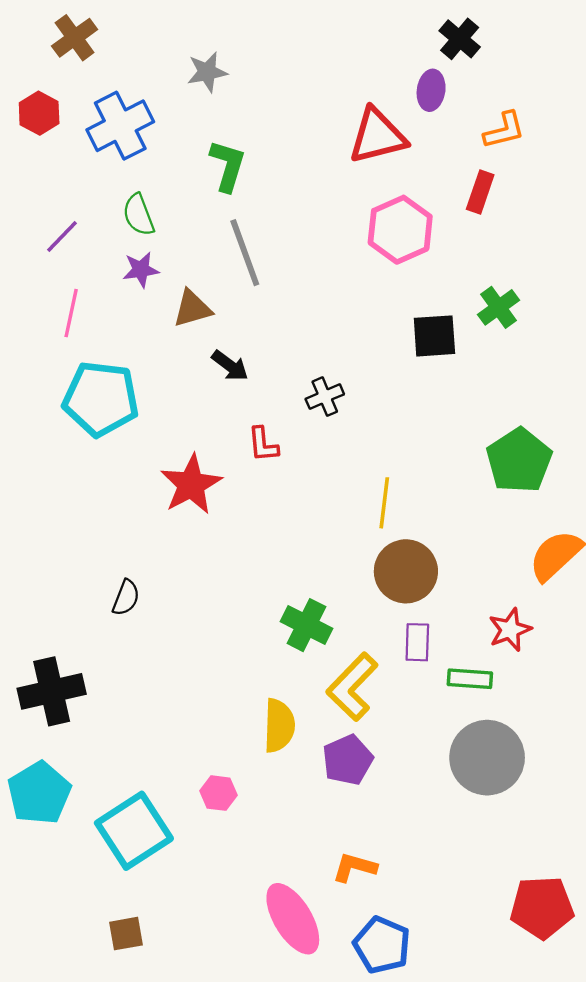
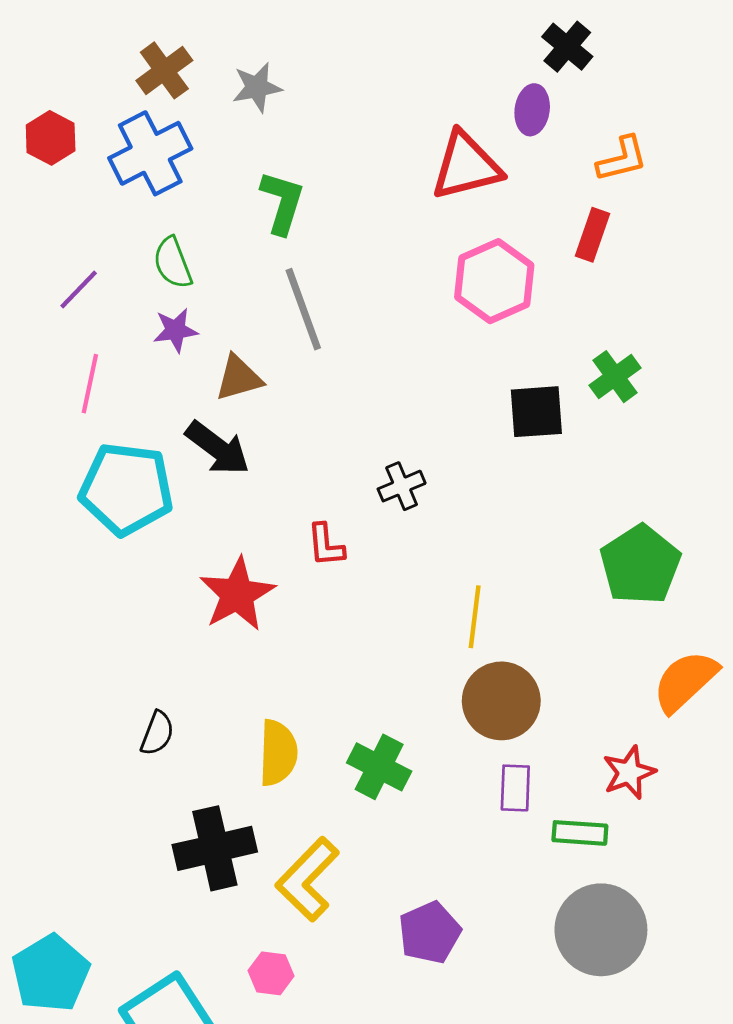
brown cross: (75, 38) -> (164, 70), moved
black arrow: (230, 366) -> (218, 448), moved, size x1.4
yellow L-shape: (352, 687) -> (307, 879), moved
black cross: (52, 691) -> (215, 848), moved
yellow semicircle: (279, 726) -> (278, 753), moved

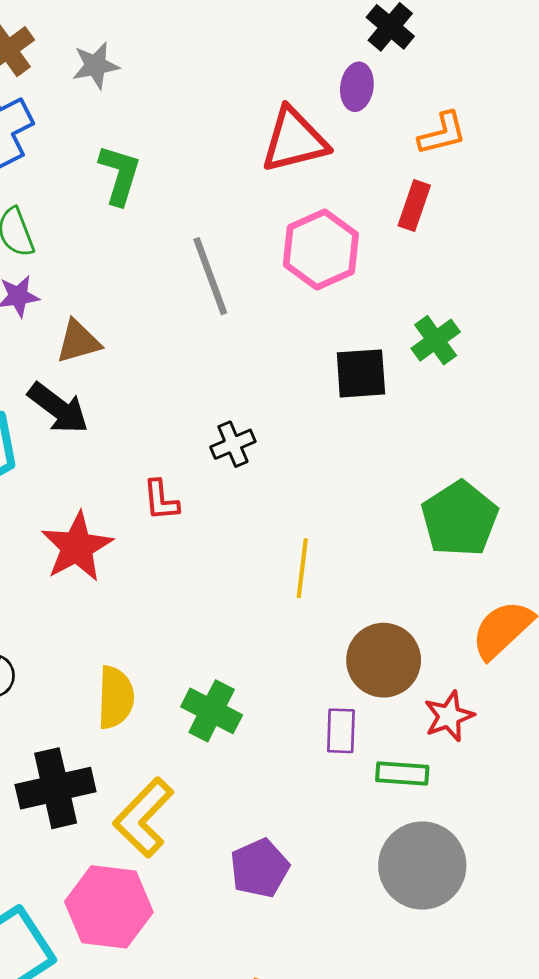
gray line: (303, 309) -> (210, 276), moved
brown circle: (501, 701) -> (384, 660), moved
pink hexagon: (271, 973) -> (109, 907), size x2.0

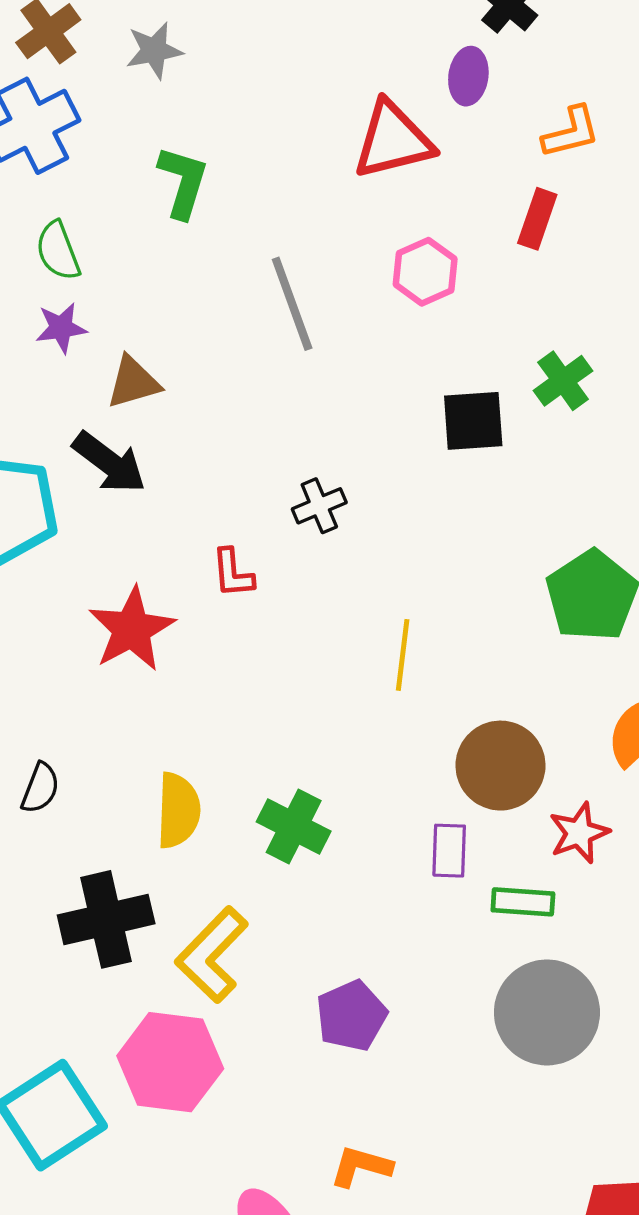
pink hexagon: (321, 249) -> (425, 272), size x0.7

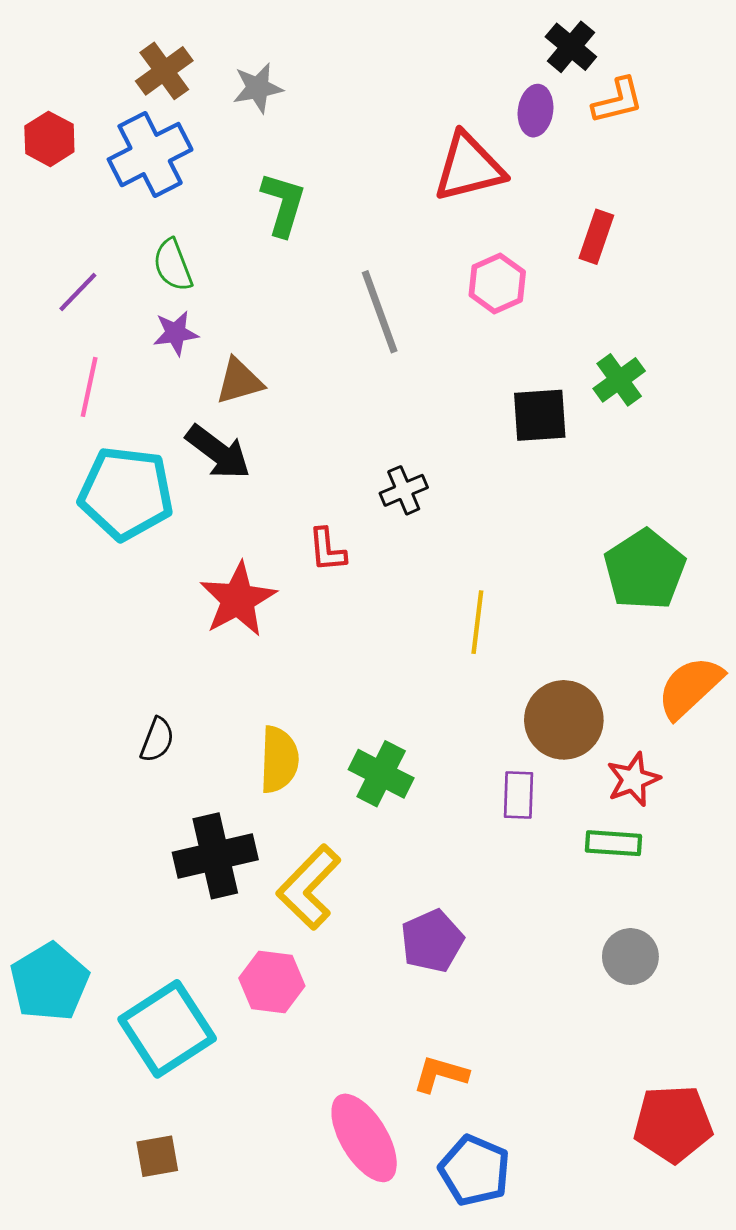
orange L-shape: (571, 132) -> (618, 101), moved
green rectangle: (523, 902) -> (613, 843), moved
gray circle: (547, 1012) -> (630, 957), moved, size x0.6
pink hexagon: (170, 1062) -> (272, 982), size x0.7

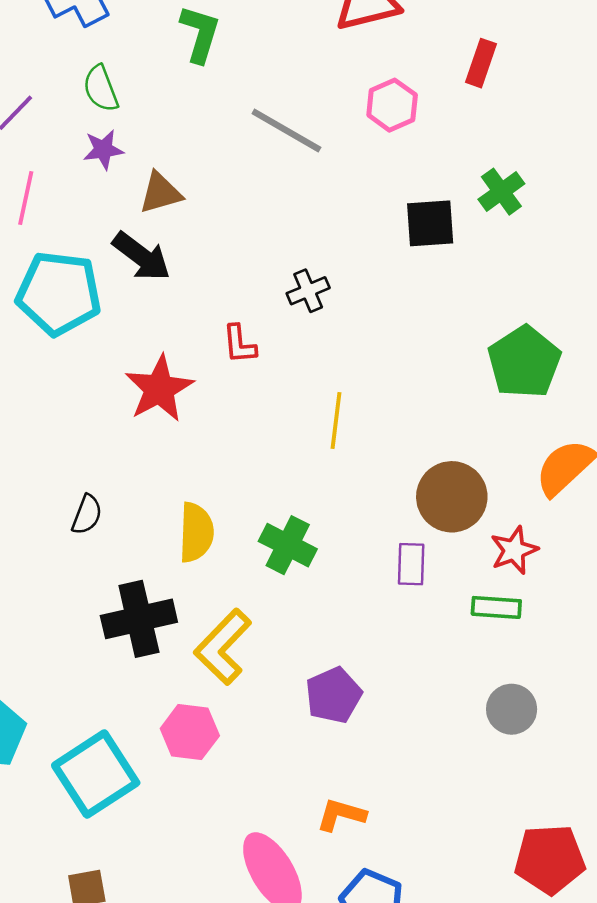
gray line: (380, 312) -> (286, 130), turned -40
yellow line: (477, 622) -> (336, 420), moved

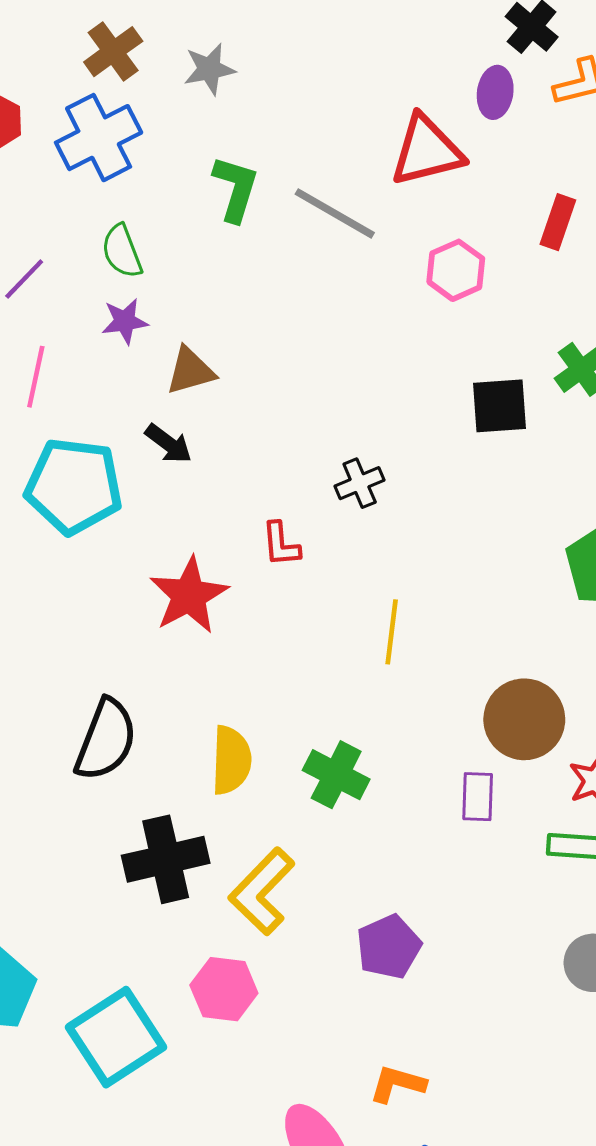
gray line: (286, 130) -> (335, 213), moved
black arrow: (141, 256) -> (169, 444), size x0.7
black semicircle: (87, 515) -> (106, 740), size x1.8

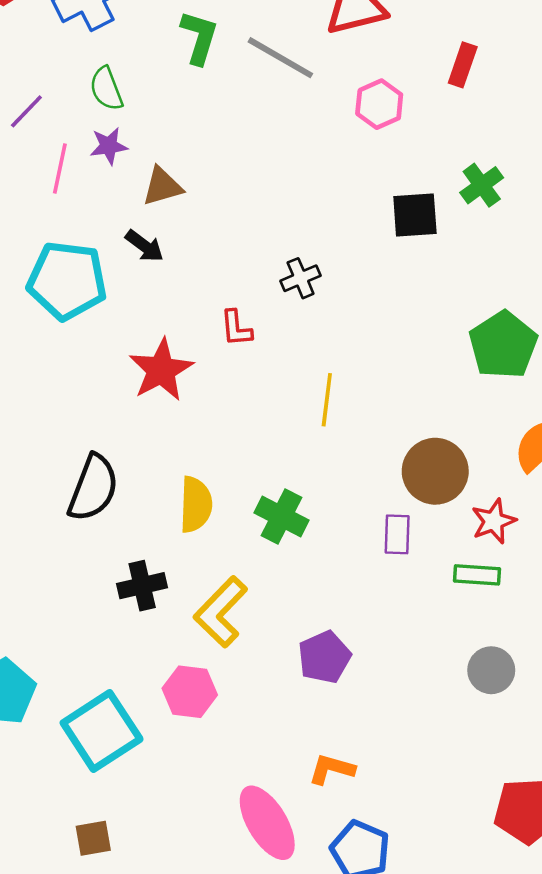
pink line: (36, 377) -> (60, 169), moved
black cross: (166, 859) -> (142, 586), size x0.7

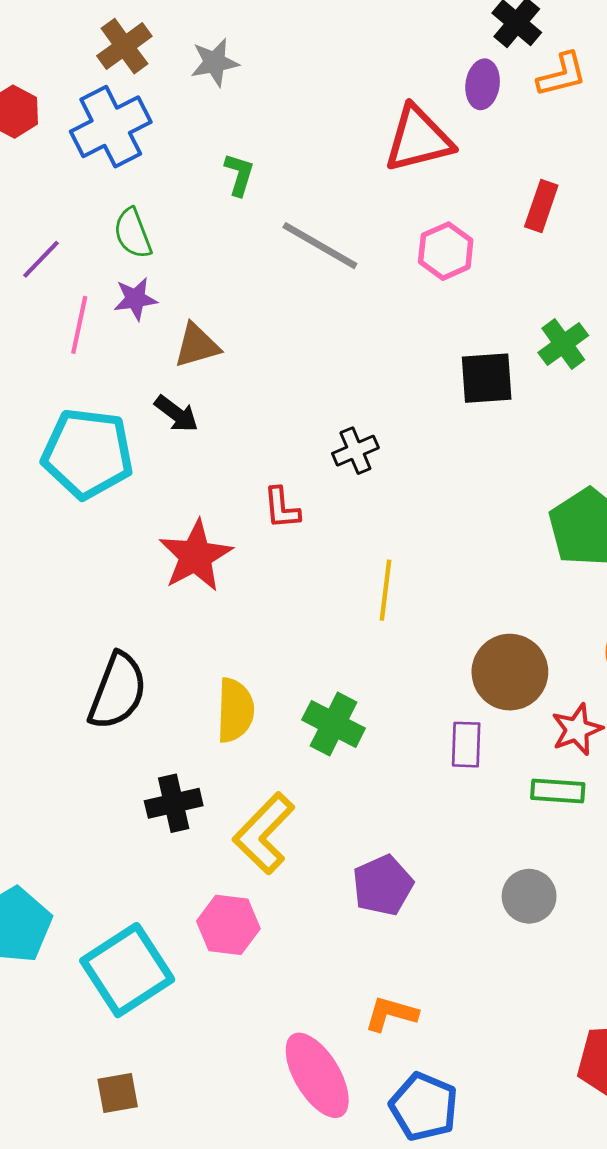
green L-shape: (199, 37) -> (239, 175), size x0.7
gray line: (280, 58) -> (320, 246), moved
gray circle: (491, 670) -> (529, 896), moved

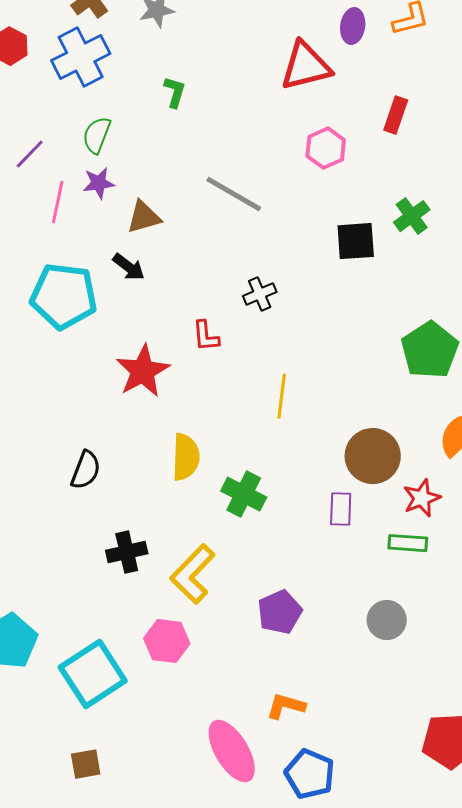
green semicircle: (133, 233) -> (97, 135), turned 42
gray line: (320, 246) -> (234, 194), moved
black semicircle: (118, 691) -> (86, 470), size x0.7
yellow semicircle: (235, 710) -> (186, 457), moved

